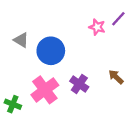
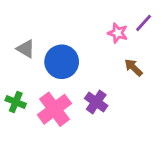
brown arrow: (116, 77) -> (134, 68), moved
green cross: (13, 104) -> (16, 102), moved

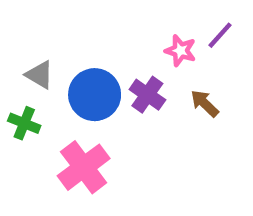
green cross: (16, 102) -> (24, 123), moved
purple cross: (96, 102) -> (147, 95), moved

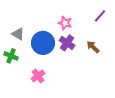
pink star: (180, 51) -> (65, 23), moved
pink cross: (84, 167) -> (38, 76), size x0.6

